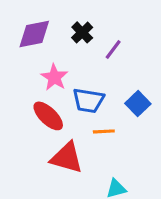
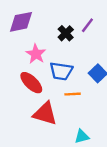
black cross: (82, 32) -> (66, 33), moved
purple line: (113, 49) -> (87, 25), moved

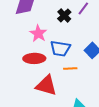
red ellipse: (31, 83) -> (34, 58), turned -45

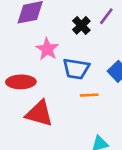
red ellipse: (34, 58) -> (21, 82), moved
red triangle: (46, 85) -> (39, 113), moved

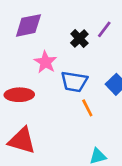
orange line: (89, 95) -> (87, 108), turned 66
red triangle: (39, 113) -> (22, 141), moved

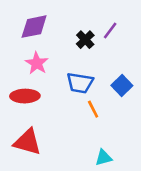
pink star: (45, 62) -> (37, 63), moved

